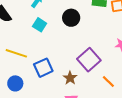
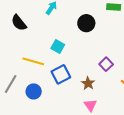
cyan square: (40, 25) -> (58, 47), moved
purple square: (89, 60) -> (106, 64), size x0.6

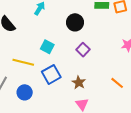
purple square: (106, 64) -> (83, 50), moved

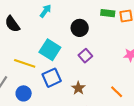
cyan square: (47, 47) -> (50, 50), size x1.5

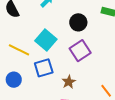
purple square: (85, 56) -> (80, 51), size x1.5

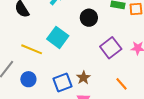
purple square: (80, 51) -> (111, 48), moved
blue square: (44, 68) -> (62, 82), moved

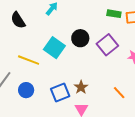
black circle: (89, 18) -> (80, 38), moved
purple square: (111, 48) -> (107, 45), moved

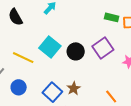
black circle: (80, 38) -> (76, 51), moved
blue square: (60, 93) -> (52, 92), turned -30

